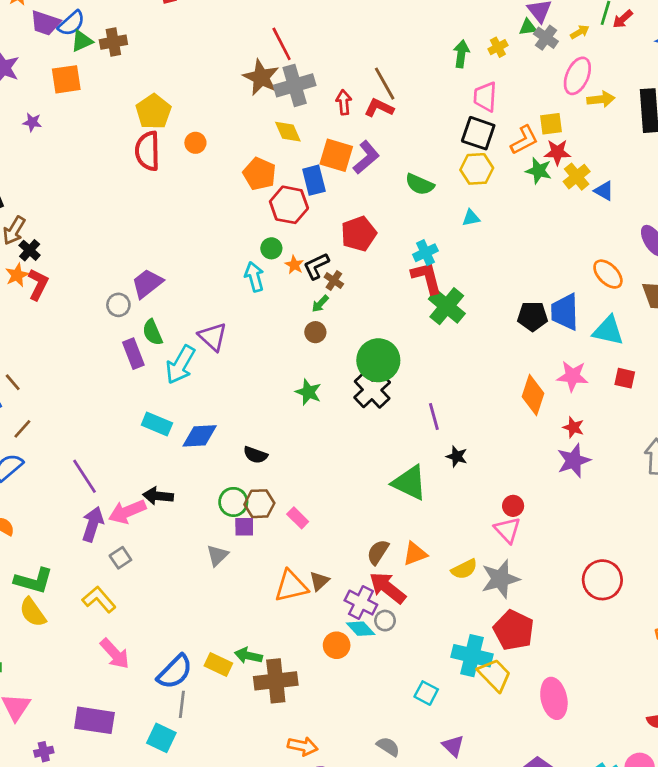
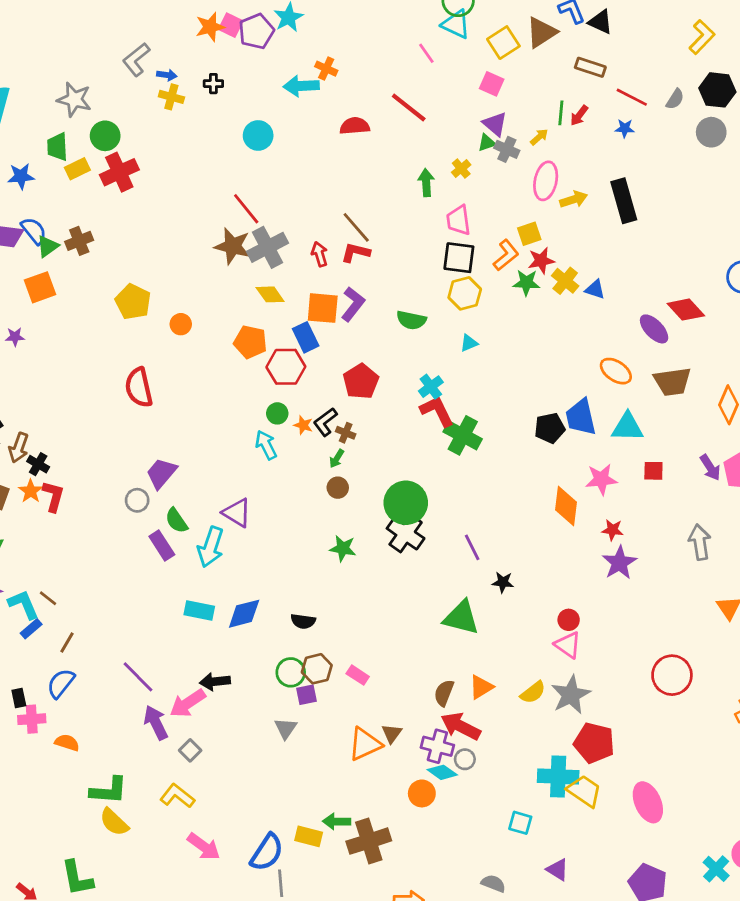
blue semicircle: (71, 23) -> (34, 231), turned -76
red semicircle: (148, 151) -> (139, 387), moved
purple arrow: (93, 524) -> (156, 723), turned -32

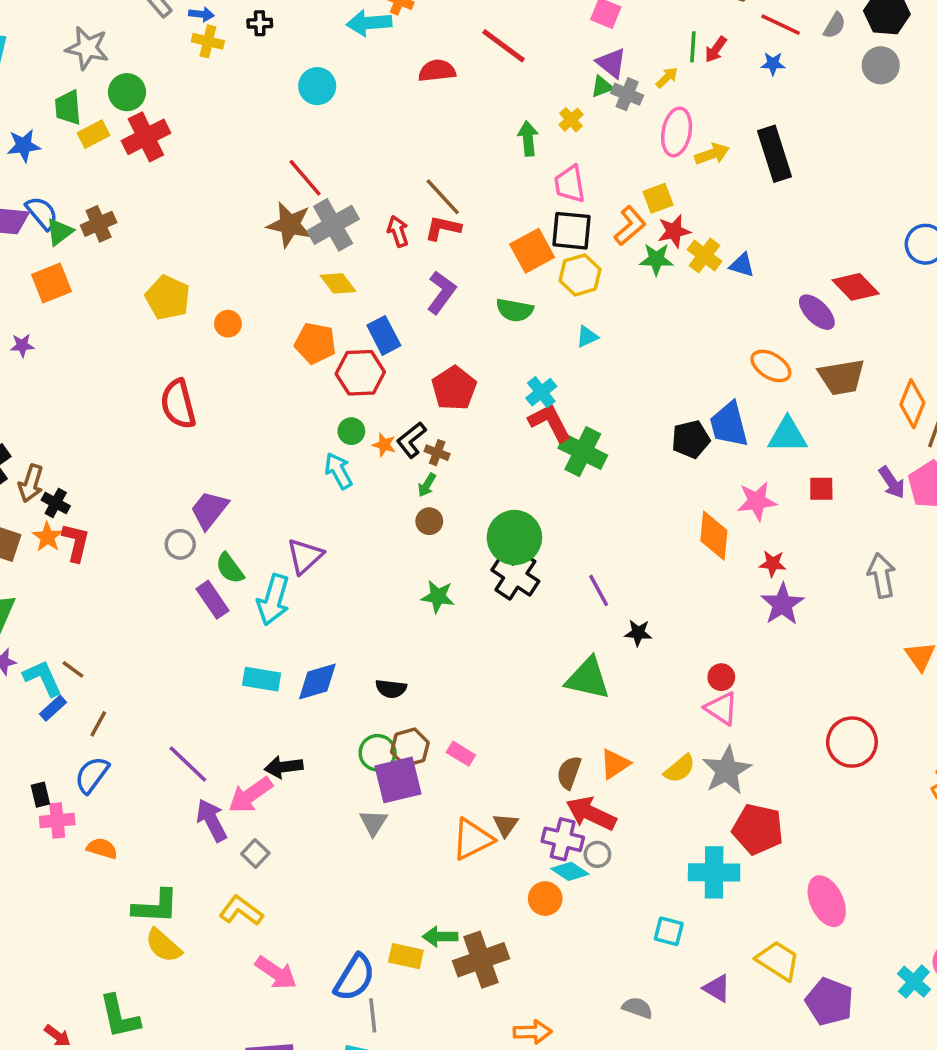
orange square: (323, 308) -> (532, 251), moved, turned -32
purple triangle: (237, 513) -> (305, 556), turned 48
purple square: (306, 695) -> (398, 780), size x1.8
yellow trapezoid: (584, 791) -> (778, 961), moved

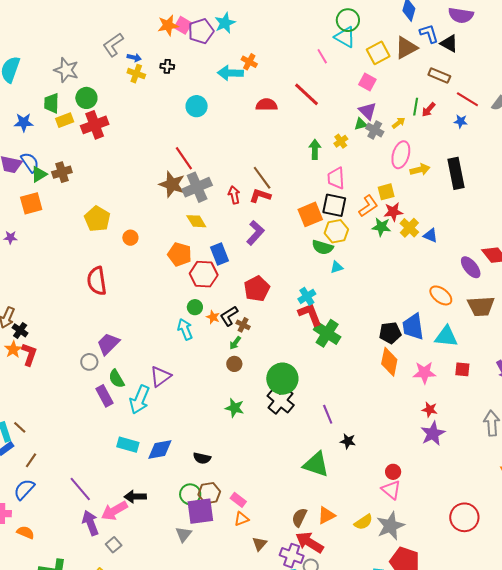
green semicircle: (515, 310) -> (323, 247), moved
orange diamond: (714, 536) -> (389, 362), moved
orange triangle: (472, 839) -> (241, 519), moved, size x0.6

